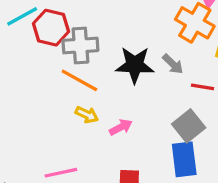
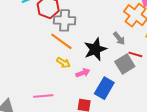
black star: (135, 65) -> (95, 49), moved, turned -30
gray square: (189, 126) -> (125, 64), moved
blue rectangle: (184, 159) -> (104, 88), moved, turned 30

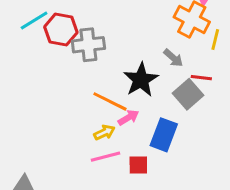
orange line: (61, 41) -> (110, 101), moved
yellow arrow: (63, 63) -> (104, 132), moved, turned -48
pink line: (43, 96) -> (105, 157), moved

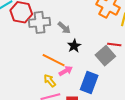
gray arrow: (173, 58) -> (64, 28), moved
black star: (141, 80) -> (74, 46), size x0.6
yellow arrow: (104, 132) -> (50, 81), turned -104

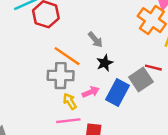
gray cross: (39, 22) -> (61, 76), moved
orange line: (54, 60) -> (67, 56), moved
blue rectangle: (89, 82) -> (118, 92), moved

